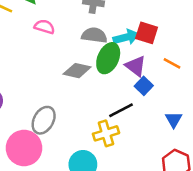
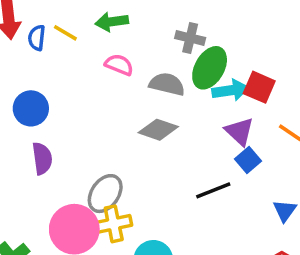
gray semicircle: (94, 35) -> (167, 84), moved
green ellipse: (108, 58) -> (210, 68), moved
yellow cross: (106, 133) -> (114, 224), moved

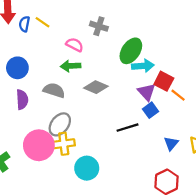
green arrow: (112, 22) -> (71, 66), moved
gray cross: (190, 38) -> (99, 26), moved
gray semicircle: (167, 84) -> (54, 90), moved
red square: (259, 87) -> (164, 81), moved

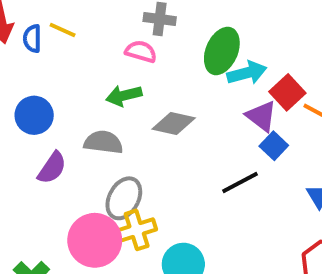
pink semicircle: (75, 45) -> (141, 52), moved
red square: (164, 81) -> (287, 92), turned 30
purple semicircle: (22, 100) -> (52, 168), turned 48

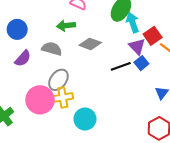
cyan arrow: (247, 73) -> (133, 23), turned -102
black line: (240, 183) -> (121, 66), moved

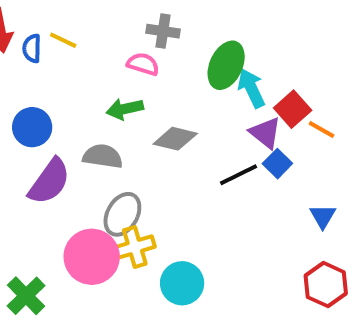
purple semicircle: (23, 58) -> (49, 181), size x1.4

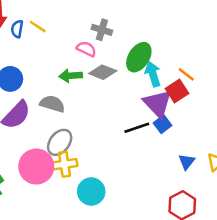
orange line: (321, 129) -> (186, 74), moved
purple triangle: (265, 133) -> (158, 104), size x1.4
gray diamond: (175, 139) -> (103, 72), moved

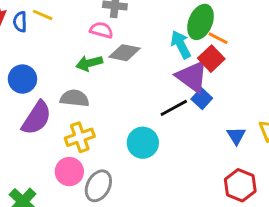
green ellipse: (139, 57) -> (201, 22), moved
gray ellipse: (60, 142) -> (98, 186), moved
yellow cross: (65, 164) -> (80, 137), moved
pink circle: (36, 167) -> (69, 172), size x0.7
cyan circle: (91, 191) -> (143, 143), moved

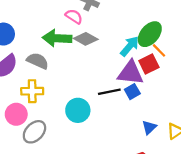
cyan arrow: (181, 45) -> (130, 46), turned 50
green arrow: (89, 63) -> (57, 38), size x1.4
purple triangle: (192, 77) -> (130, 73), turned -48

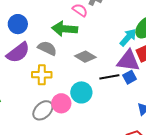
gray diamond: (86, 39) -> (85, 57), moved
pink circle: (16, 114) -> (61, 103), moved

